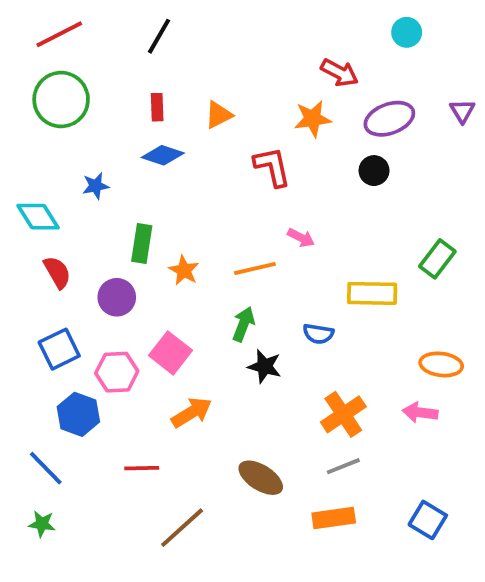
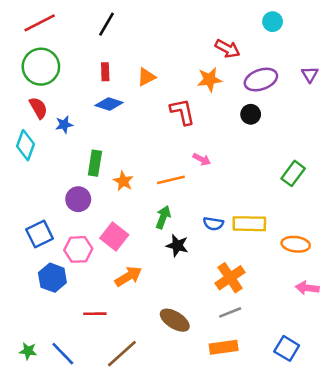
cyan diamond: (38, 217) -> (25, 145), turned 52
red semicircle: (57, 272) -> (38, 108), moved
yellow rectangle: (372, 293) -> (249, 224), moved
pink arrow: (420, 412) -> (307, 288), moved
blue line: (46, 468) -> (63, 354), moved

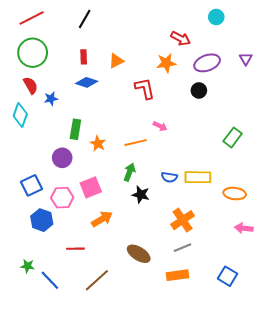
pink square: (114, 237) -> (91, 187), turned 30
green star: (28, 351) -> (27, 266), moved

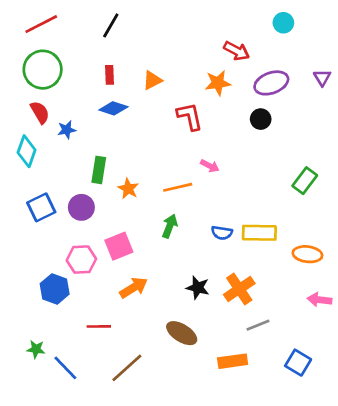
blue square: (32, 185) -> (41, 207), moved
black star: (141, 195) -> (198, 288), moved
gray line: (183, 248) -> (258, 325), moved

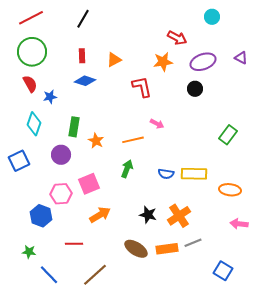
purple triangle: (322, 78) -> (241, 58), turned -32
cyan diamond: (27, 151) -> (34, 124), moved
blue square: (41, 207) -> (19, 161), moved
green star: (36, 349) -> (29, 252), moved
orange rectangle: (233, 361) -> (167, 249), moved

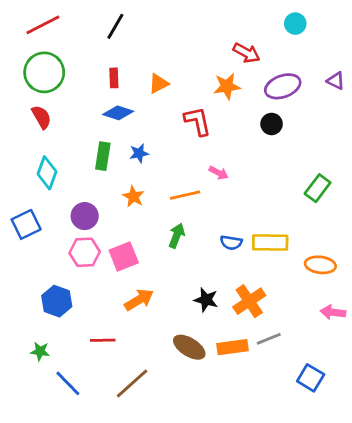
blue star: (50, 97) -> (139, 153), moved
green rectangle: (74, 127) -> (103, 156), moved
pink hexagon: (61, 194) -> (85, 252), moved

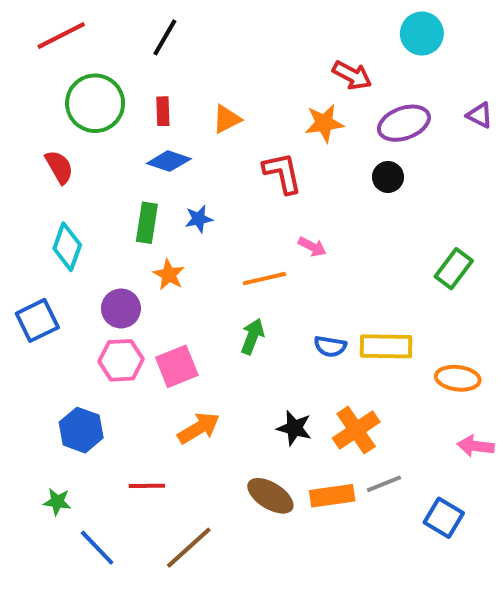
cyan circle: (295, 24) -> (422, 34), size x1.4
green circle: (44, 72) -> (95, 103), moved
orange star: (133, 197) -> (169, 275), moved
blue square: (311, 378) -> (444, 518), moved

